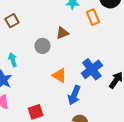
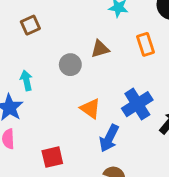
orange rectangle: (93, 17) -> (146, 44), moved

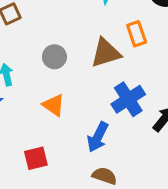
brown triangle: (100, 49) -> (106, 53), moved, size x1.5
orange triangle: (90, 109) -> (54, 105), moved

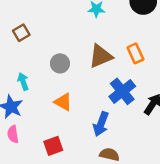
orange rectangle: (137, 34) -> (135, 53), moved

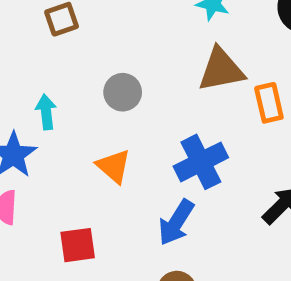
brown triangle: (101, 56) -> (221, 70), moved
blue cross: (122, 91) -> (201, 162), moved

